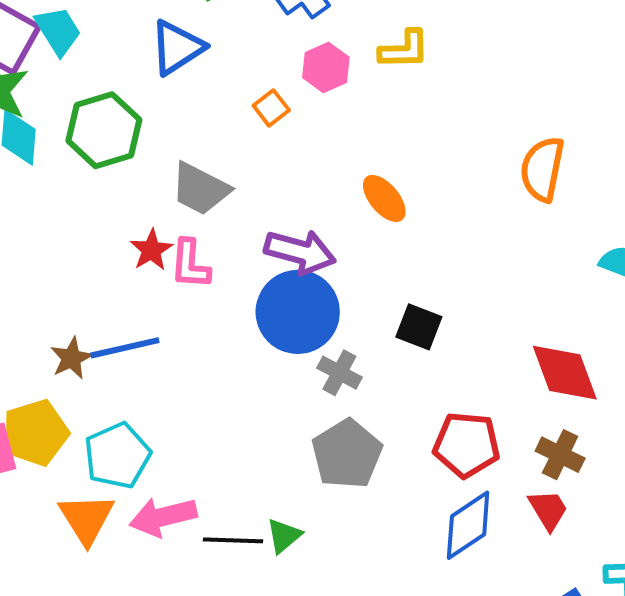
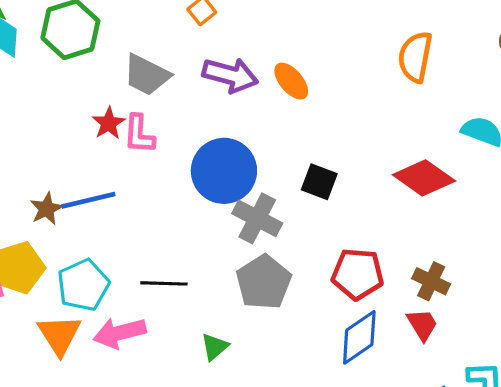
purple arrow: (300, 252) -> (230, 75), moved
gray cross: (339, 373) -> (257, 218), size x1.4
red diamond: (565, 373) -> (424, 178), moved, turned -34
black line: (233, 540) -> (164, 283), moved

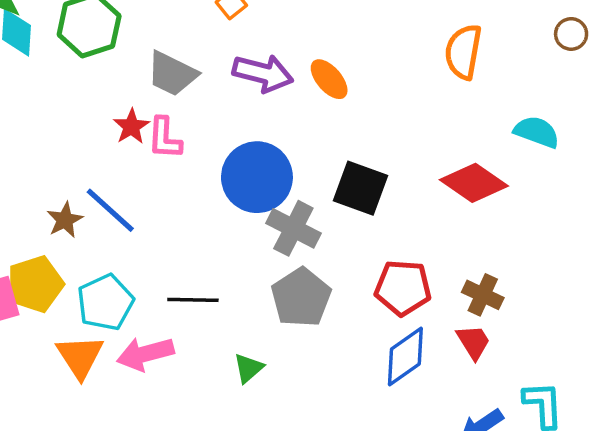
black square: (319, 182) -> (360, 188), size x1.4
blue line: (88, 200) -> (110, 210), turned 56

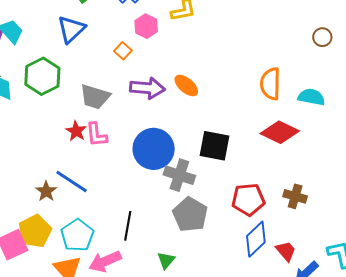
orange semicircle: (463, 52) -> (270, 84), moved
black line: (193, 300) -> (128, 226), turned -72
red trapezoid: (473, 342) -> (286, 251), moved

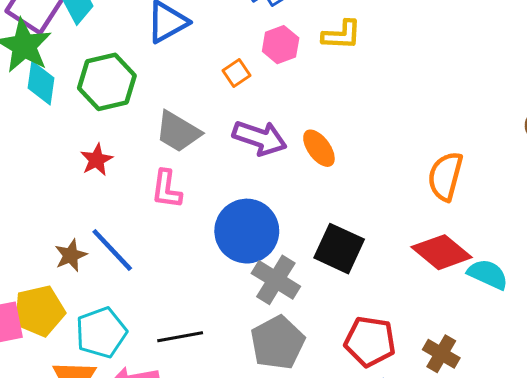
cyan semicircle: (311, 97) -> (488, 274), moved
red star: (76, 131) -> (97, 160), moved
black line: (128, 226) -> (180, 337), turned 56

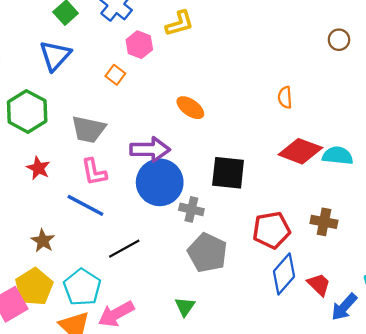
purple arrow: (260, 138) -> (150, 149), moved
orange semicircle: (445, 176) -> (285, 97), size x0.6
blue line: (112, 250) -> (85, 205), moved
gray cross: (276, 280) -> (191, 209), size x0.7
black line: (180, 337) -> (124, 249), moved

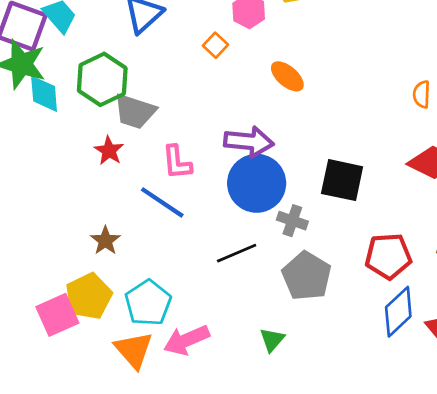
orange ellipse: (190, 108) -> (287, 76), moved
gray trapezoid: (88, 129) -> (135, 111), moved
black line: (124, 249) -> (237, 253), moved

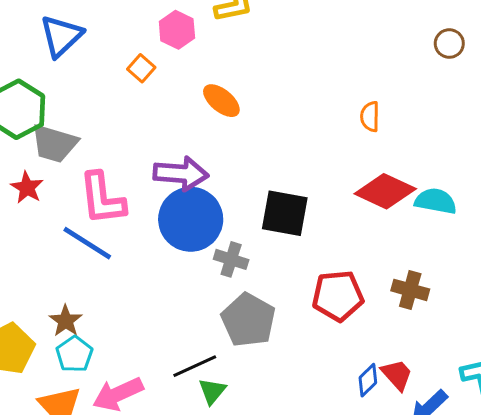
pink L-shape: (177, 162) -> (102, 199), size x1.4
brown star: (105, 241) -> (66, 321), moved
black line: (237, 253) -> (195, 366), moved
cyan pentagon: (148, 303) -> (74, 354), size x0.7
blue diamond: (398, 312) -> (368, 380), moved, size x0.6

